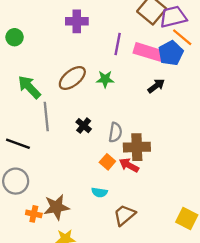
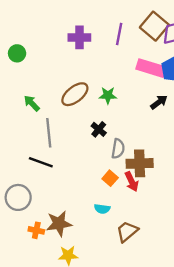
purple line: (118, 44) -> (119, 34), moved
green arrow: (29, 87) -> (32, 103), size x0.7
black cross: (84, 126) -> (99, 129), moved
black line: (18, 144) -> (41, 162), moved
red arrow: (129, 165) -> (132, 182), turned -144

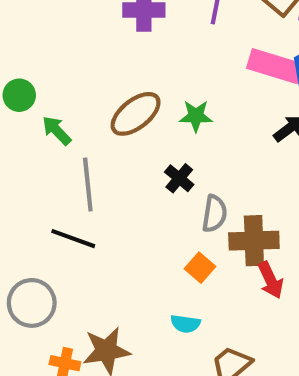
green circle: (17, 53) -> (19, 95), moved
red arrow: (132, 182) -> (271, 280), moved

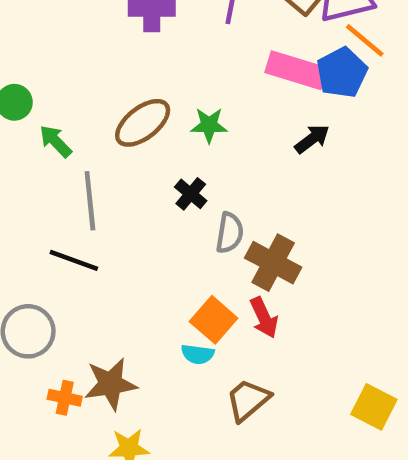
brown cross: (254, 241) -> (273, 263), turned 30
orange square: (200, 268) -> (214, 320), moved, size x1.4
red arrow: (271, 280) -> (264, 318), moved

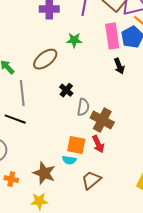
pink rectangle: (296, 70) -> (112, 36), turned 65
green star: (209, 125) -> (74, 40), moved
black arrow: (312, 139) -> (119, 66), turned 105
orange square: (214, 320) -> (76, 145), turned -30
brown star: (111, 384) -> (44, 173), moved, turned 30

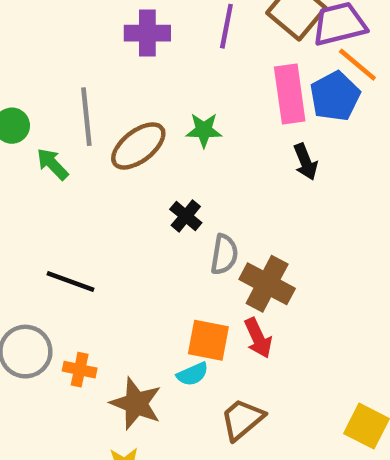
green star: (74, 40) -> (204, 130), moved
gray line: (22, 93) -> (86, 117), moved
cyan semicircle: (69, 160) -> (193, 374), turned -32
orange cross: (11, 179) -> (80, 370), moved

